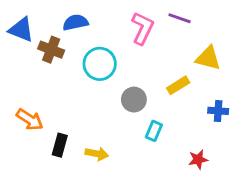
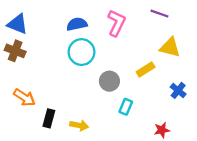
purple line: (180, 18) -> (160, 14), moved
blue semicircle: (75, 22) -> (77, 24), moved
brown cross: (51, 50) -> (15, 51), moved
blue cross: (218, 111) -> (178, 90), turned 35

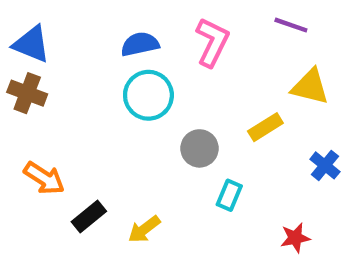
black rectangle: (49, 118) -> (89, 216), turned 36
yellow arrow: (79, 125) -> (144, 229), turned 132

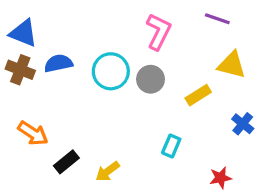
blue semicircle: (140, 44) -> (58, 63), moved
gray circle: (199, 148) -> (151, 79), moved

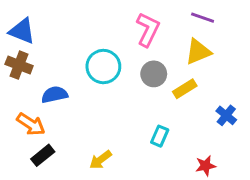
blue semicircle: (58, 63) -> (55, 95), moved
yellow triangle: (232, 65) -> (198, 52), moved, turned -36
gray circle: (151, 79) -> (154, 74), moved
black rectangle: (66, 162) -> (43, 155), moved

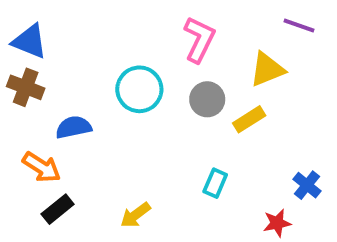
purple line: (203, 18) -> (299, 25), moved
blue cross: (226, 115) -> (307, 185), moved

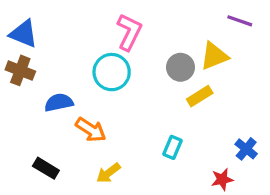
pink L-shape: (199, 39) -> (129, 32), moved
gray circle: (207, 99) -> (180, 67), moved
orange arrow: (42, 167) -> (91, 130), moved
black rectangle: (58, 209) -> (46, 168), turned 70

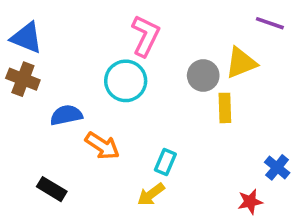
yellow rectangle: (200, 96) -> (225, 108), turned -60
cyan rectangle: (172, 147) -> (165, 162), moved
yellow arrow: (108, 173) -> (151, 194), moved

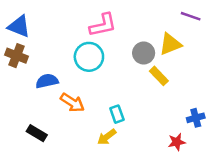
pink L-shape: (146, 36) -> (103, 25), turned 52
yellow rectangle: (225, 108) -> (159, 76), turned -42
cyan rectangle: (165, 162) -> (117, 114), turned -42
blue cross: (277, 167) -> (196, 118), turned 36

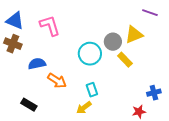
pink L-shape: (103, 25) -> (50, 26), moved, turned -95
cyan circle: (89, 57) -> (90, 54), moved

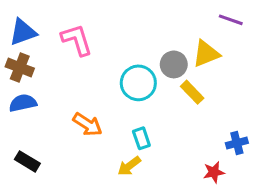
blue triangle: (15, 21) -> (23, 32), turned -42
blue semicircle: (37, 64) -> (23, 103), moved
black rectangle: (29, 105) -> (27, 161), moved

